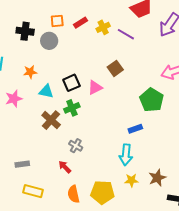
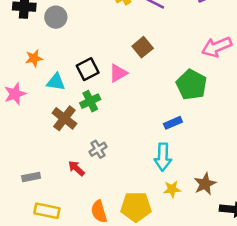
gray cross: (76, 146) -> (98, 149), turned 32
red arrow: (65, 167) -> (76, 168), moved

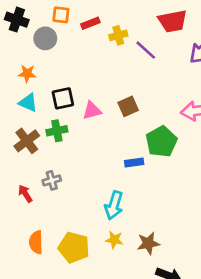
brown square: (143, 47) -> (128, 106), moved
orange star: (34, 58) -> (27, 74), moved
blue rectangle: (173, 123) -> (134, 163), moved

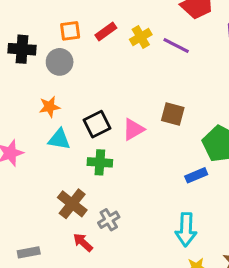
brown square: (128, 106) -> (173, 114), turned -36
green cross: (57, 131) -> (100, 162), turned 30
brown cross: (27, 141) -> (72, 204), moved

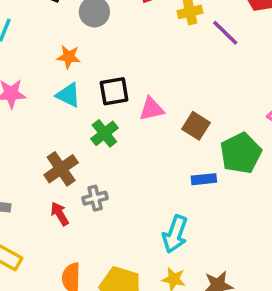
brown square: (173, 114) -> (196, 126), moved
green cross: (100, 162) -> (104, 133), turned 30

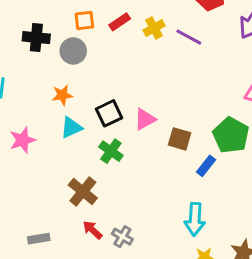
cyan triangle: (68, 95) -> (71, 127), turned -35
brown square: (196, 126) -> (180, 139), moved
blue rectangle: (204, 179) -> (206, 166), turned -30
gray cross: (95, 198) -> (122, 237), moved, turned -30

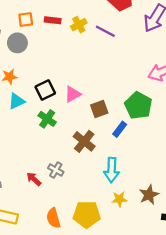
red rectangle: (120, 22) -> (53, 20), turned 42
brown square: (180, 139) -> (99, 109), turned -36
brown cross: (83, 192) -> (84, 141), moved
gray cross: (122, 237) -> (56, 170), moved

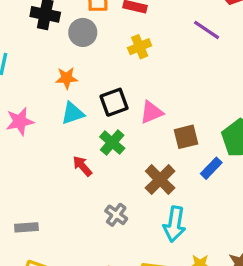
yellow cross: (79, 25) -> (140, 47), moved
cyan arrow: (112, 170) -> (174, 224), moved
red arrow: (34, 179) -> (82, 166), moved

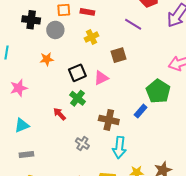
cyan triangle: (73, 113) -> (22, 125), moved
brown square: (186, 137) -> (119, 55), moved
brown cross: (160, 180) -> (109, 120), turned -30

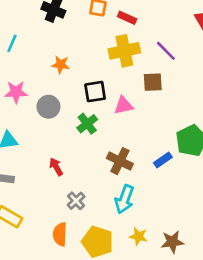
purple line: (133, 24) -> (166, 51), moved
gray circle: (55, 30) -> (48, 107), moved
yellow cross: (92, 37) -> (124, 51), size x1.6
red arrow: (60, 114) -> (56, 167), moved
gray cross: (82, 144) -> (76, 201), moved

